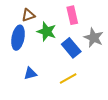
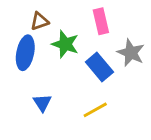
blue triangle: (30, 73) -> (42, 103), turned -48

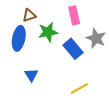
green star: (65, 44) -> (48, 32), turned -30
yellow line: (95, 110) -> (79, 89), moved

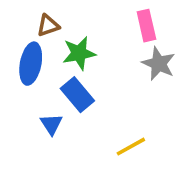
pink rectangle: (74, 15) -> (146, 26), moved
blue rectangle: (73, 49) -> (77, 95), moved

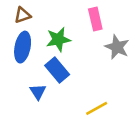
brown triangle: (48, 26) -> (23, 15), moved
pink rectangle: (146, 26) -> (95, 19), moved

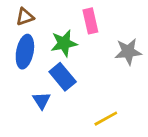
pink rectangle: (95, 19) -> (90, 21), moved
gray star: (117, 47) -> (128, 52), turned -30

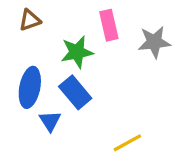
blue ellipse: (25, 52) -> (30, 87), moved
gray star: (128, 52) -> (154, 42), moved

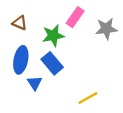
brown triangle: (30, 20) -> (20, 23), moved, turned 42
pink rectangle: (109, 25) -> (75, 17), turned 48

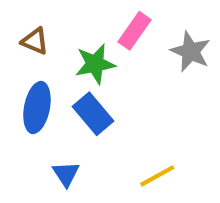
gray star: (106, 29) -> (190, 52), turned 30
blue triangle: (35, 83) -> (66, 174), moved

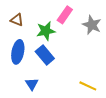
yellow line: (157, 176) -> (88, 86), moved, turned 54

